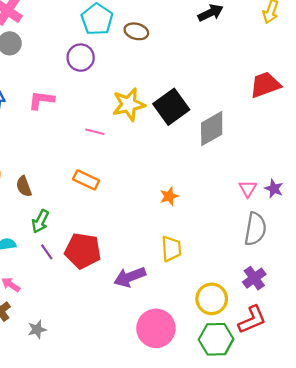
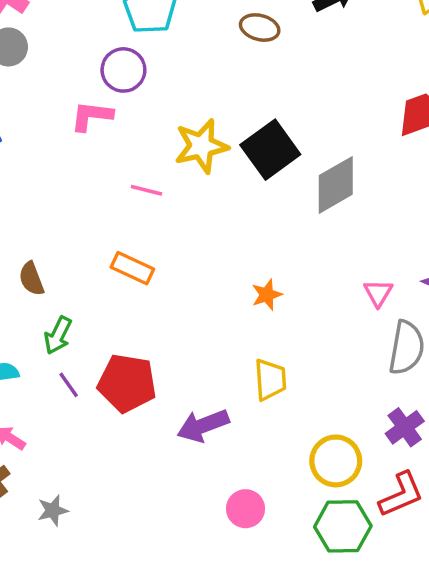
brown ellipse: (136, 31) -> (260, 28), moved
pink L-shape: (41, 100) -> (92, 116), moved
pink triangle: (248, 189) -> (378, 293), moved
pink circle: (156, 328) -> (246, 509), size x0.6

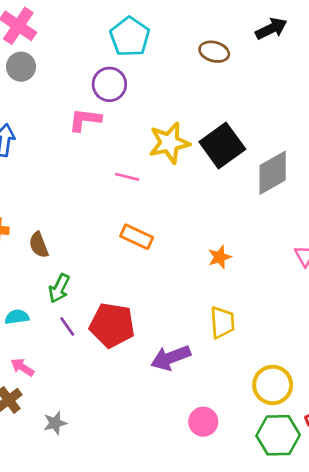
orange rectangle: (132, 268) -> (137, 237), moved

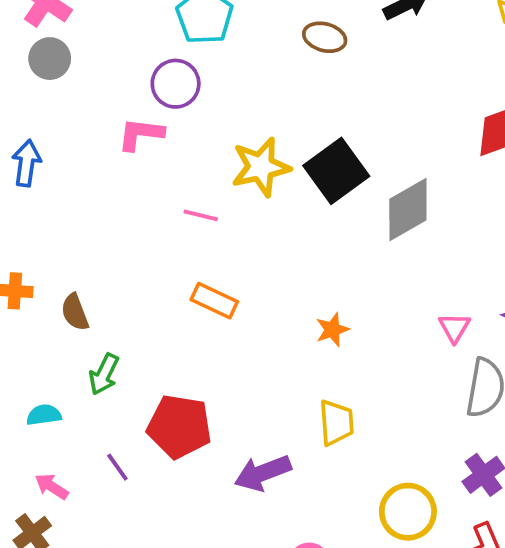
purple line: (67, 326) -> (117, 467), moved

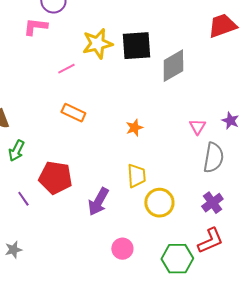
black square: (336, 171) -> (136, 46), turned 32
pink line: (201, 215) -> (66, 69), turned -42
purple arrow: (263, 473) -> (98, 202), turned -40
yellow circle: (408, 512) -> (159, 203), moved

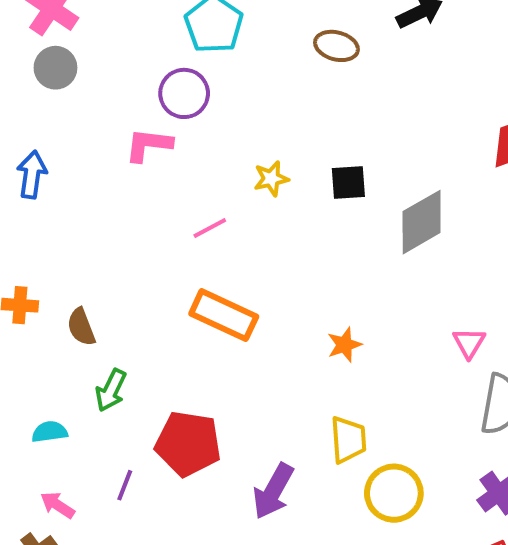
yellow star: (97, 44) -> (271, 179), size x0.6
black square: (136, 46) -> (348, 182), size x0.6
orange rectangle: (73, 113) -> (224, 315), size x1.4
purple line: (23, 199) -> (125, 485), turned 56

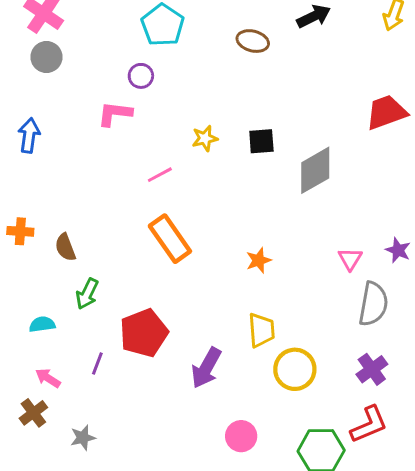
purple circle: (184, 93) -> (141, 76), size x0.7
orange rectangle: (224, 315) -> (170, 239), turned 30
red pentagon: (188, 444) -> (144, 333), turned -30

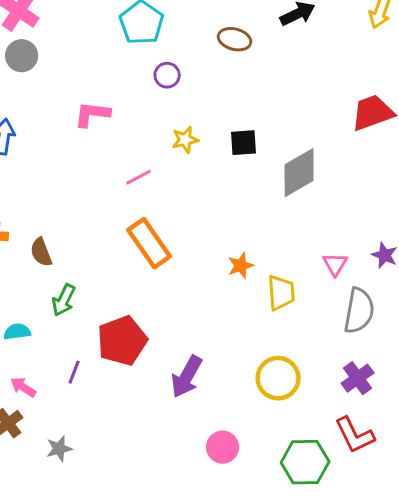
purple circle: (141, 76) -> (167, 75), moved
yellow trapezoid: (261, 330) -> (281, 293), moved
red L-shape: (369, 425) -> (355, 435), turned 87

